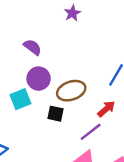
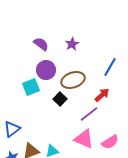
purple star: (72, 13) -> (72, 44), moved
black square: (55, 114) -> (60, 99), turned 32

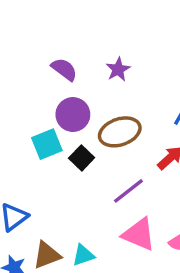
black square: (60, 99) -> (82, 158), moved
purple line: (89, 114) -> (128, 191), moved

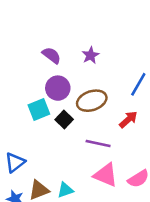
purple line: (128, 191) -> (98, 143), turned 50

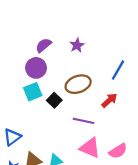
purple semicircle: (51, 55) -> (44, 45), turned -77
purple circle: (58, 88) -> (36, 68), moved

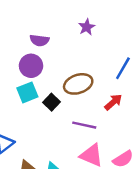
purple semicircle: (44, 45) -> (39, 40), turned -133
purple star: (77, 45) -> (87, 27), moved

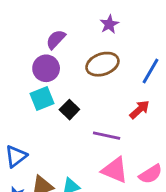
purple semicircle: (39, 40) -> (56, 39), turned 126
brown ellipse: (78, 84) -> (102, 64), moved

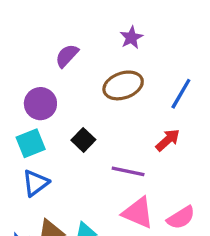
purple circle: (46, 68) -> (40, 104), moved
cyan square: (42, 99) -> (31, 143), moved
blue triangle: (16, 156) -> (36, 183), moved

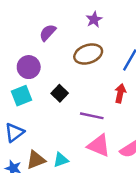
red arrow: (168, 140) -> (120, 93), turned -36
blue triangle: (36, 183) -> (14, 133), moved

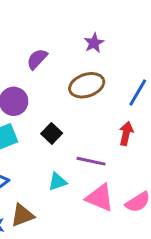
cyan triangle: (61, 160) -> (57, 182), moved

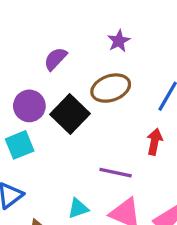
black square: (52, 133) -> (70, 114), moved, size x1.6
cyan triangle: (57, 182) -> (78, 208), moved

